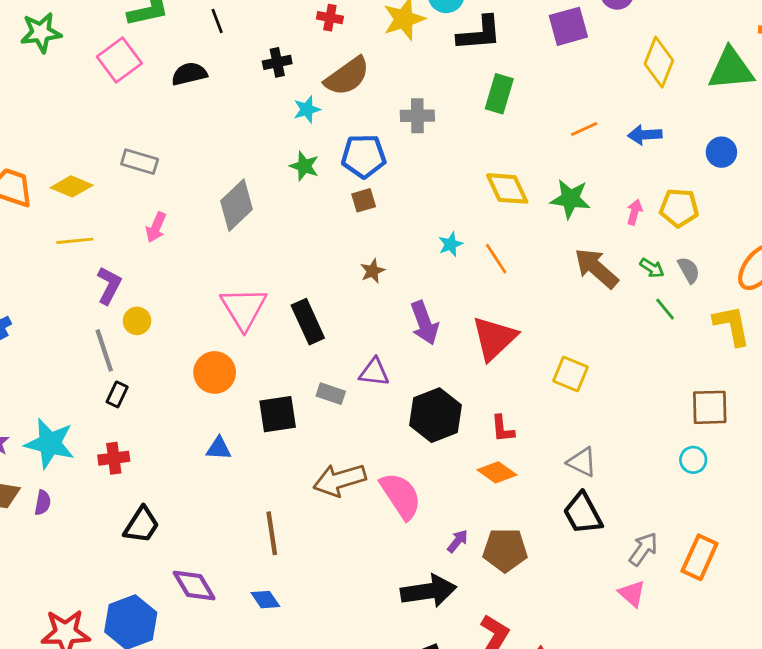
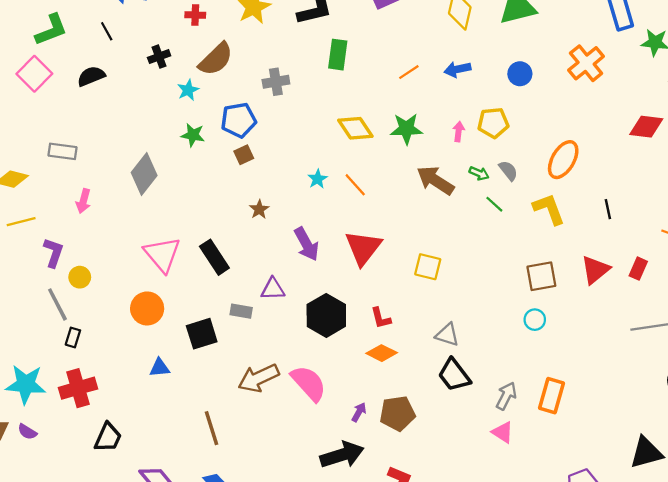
red cross: (114, 458) -> (78, 388), size x1.5
purple semicircle: (43, 503) -> (27, 432), turned 120

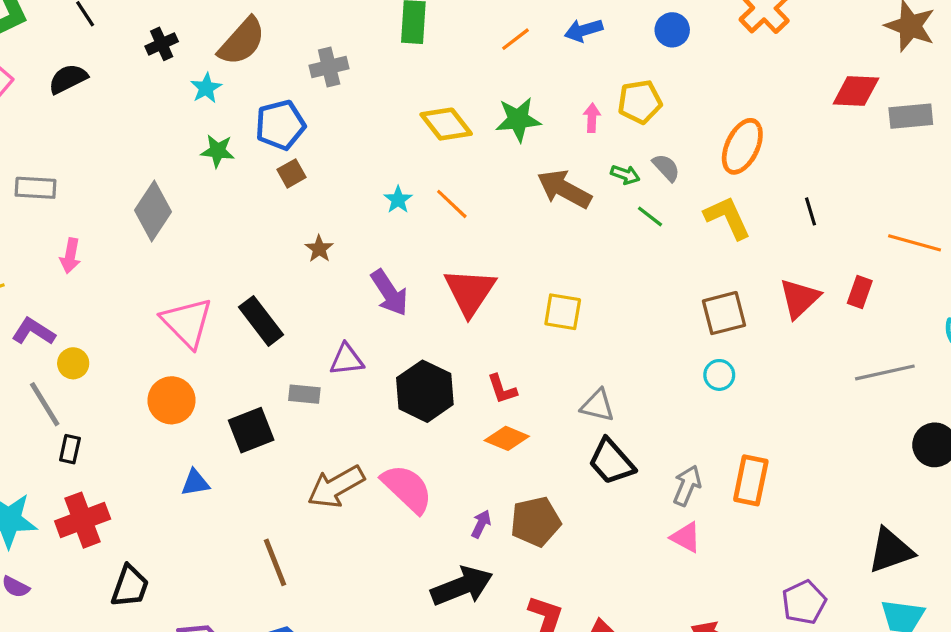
purple L-shape: (53, 253) -> (34, 331), turned -72

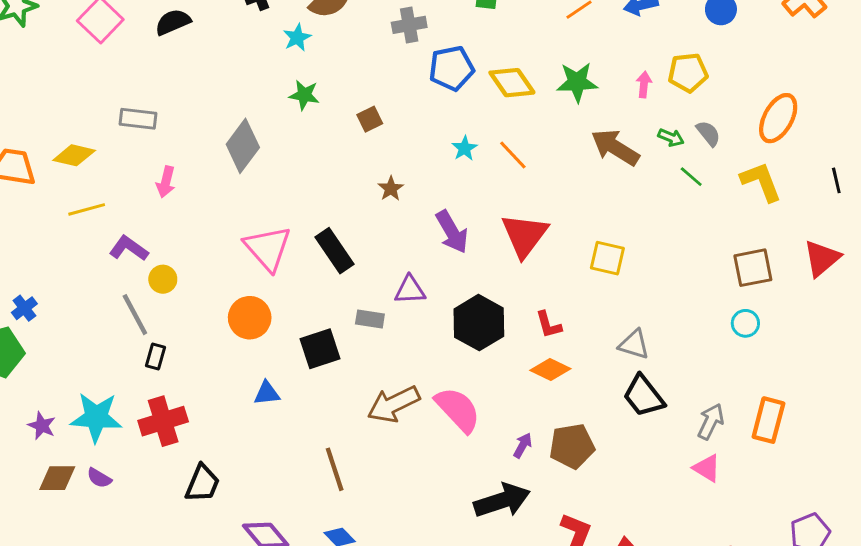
blue pentagon: (280, 125) -> (451, 68), moved

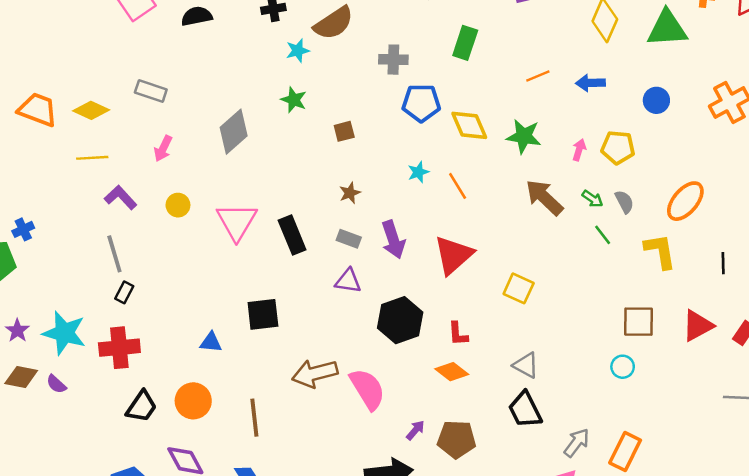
yellow circle: (163, 279) -> (178, 205), moved
orange circle: (250, 318) -> (193, 401), moved
gray rectangle: (370, 319) -> (349, 239), moved

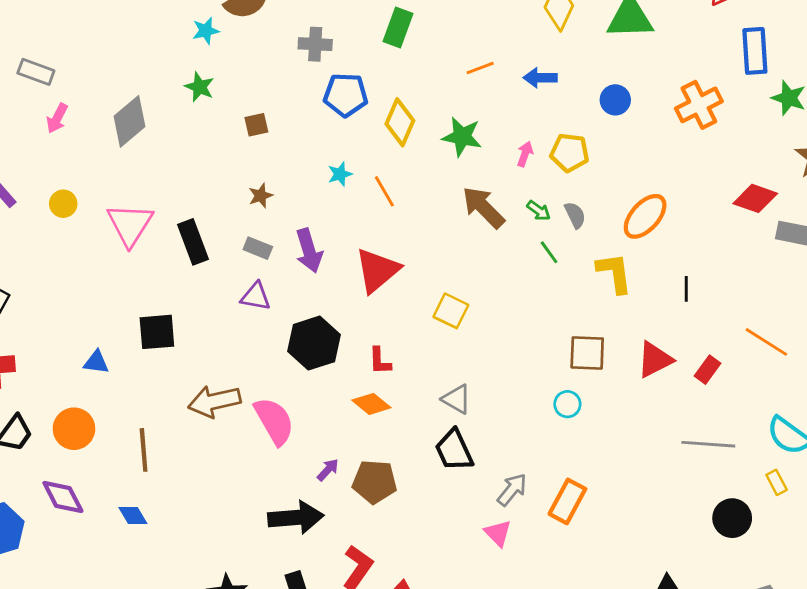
yellow diamond: (469, 125) -> (400, 122), turned 45
pink arrow: (163, 148) -> (57, 118), moved

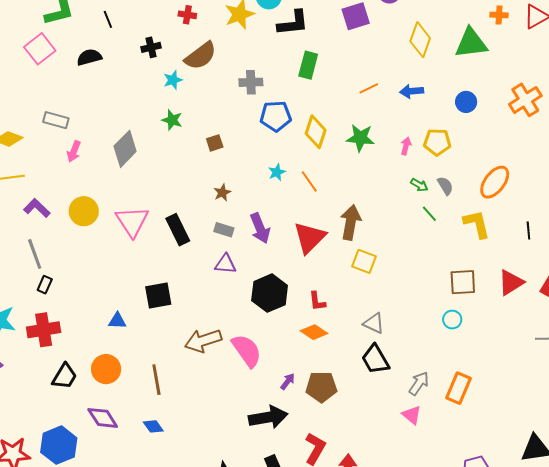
yellow circle: (63, 204) -> (84, 211), size x1.5
brown arrow: (483, 207) -> (351, 222), moved, turned 60

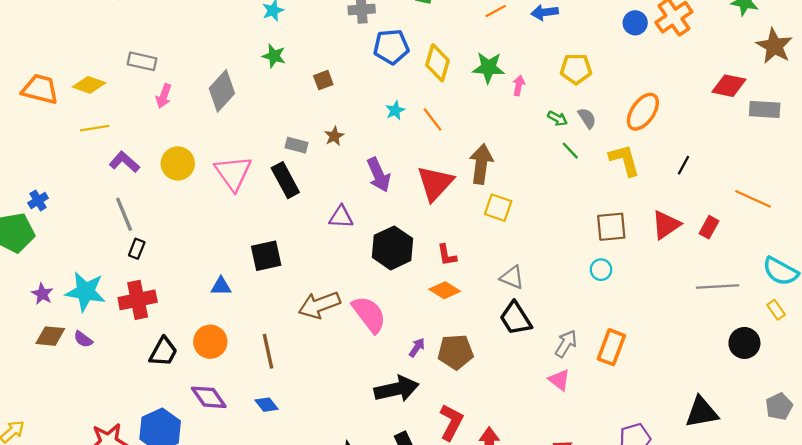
blue circle: (466, 102) -> (635, 23), moved
pink arrow: (406, 146) -> (519, 85), moved
gray rectangle: (224, 230) -> (296, 145), moved
black line: (528, 230) -> (683, 165), turned 36

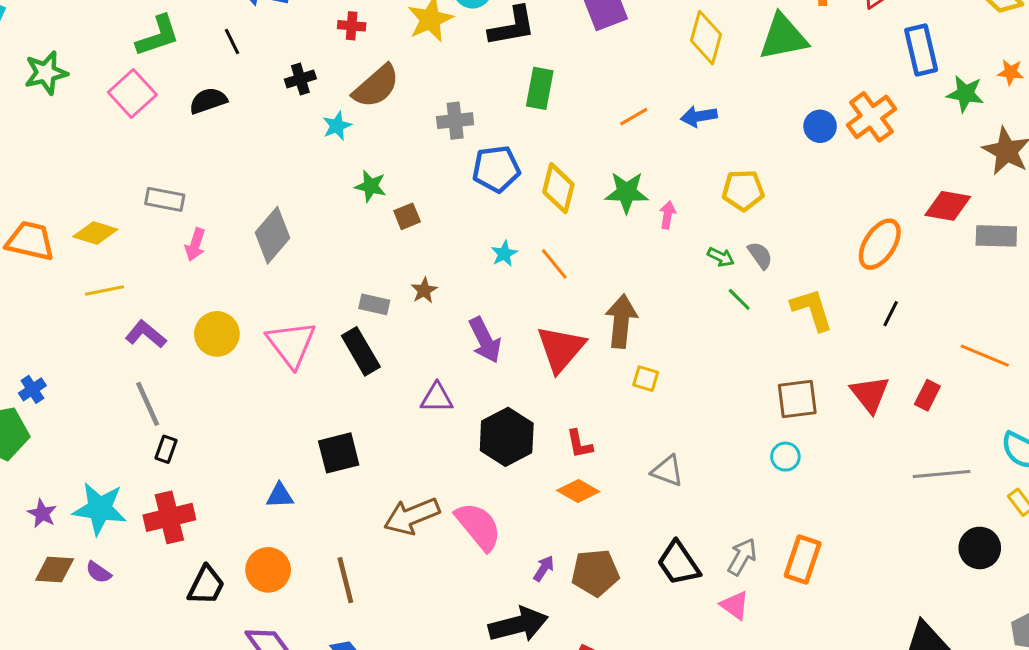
green star: (274, 56) -> (371, 186), moved
orange ellipse: (643, 112) -> (880, 244), moved
yellow square: (498, 208) -> (646, 379), size x0.7
red triangle: (666, 225) -> (870, 394), turned -32
black trapezoid: (516, 318) -> (678, 563), moved

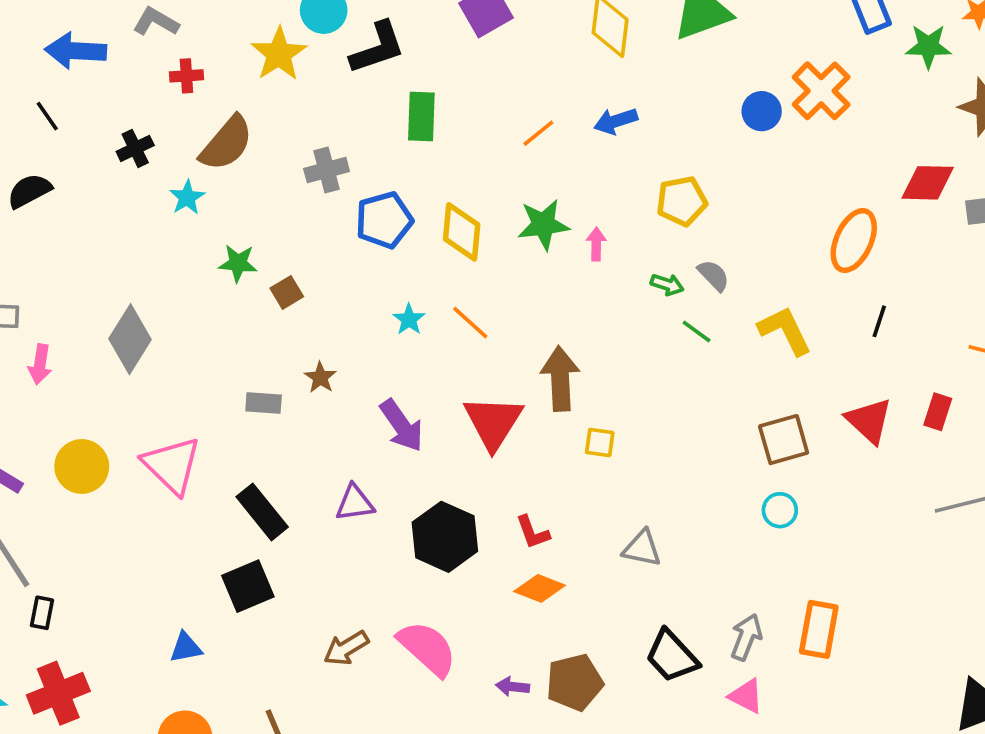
black rectangle: (361, 351) -> (262, 512), moved
brown arrow: (412, 516) -> (346, 648), size x0.7
purple arrow: (544, 568) -> (513, 687), turned -108

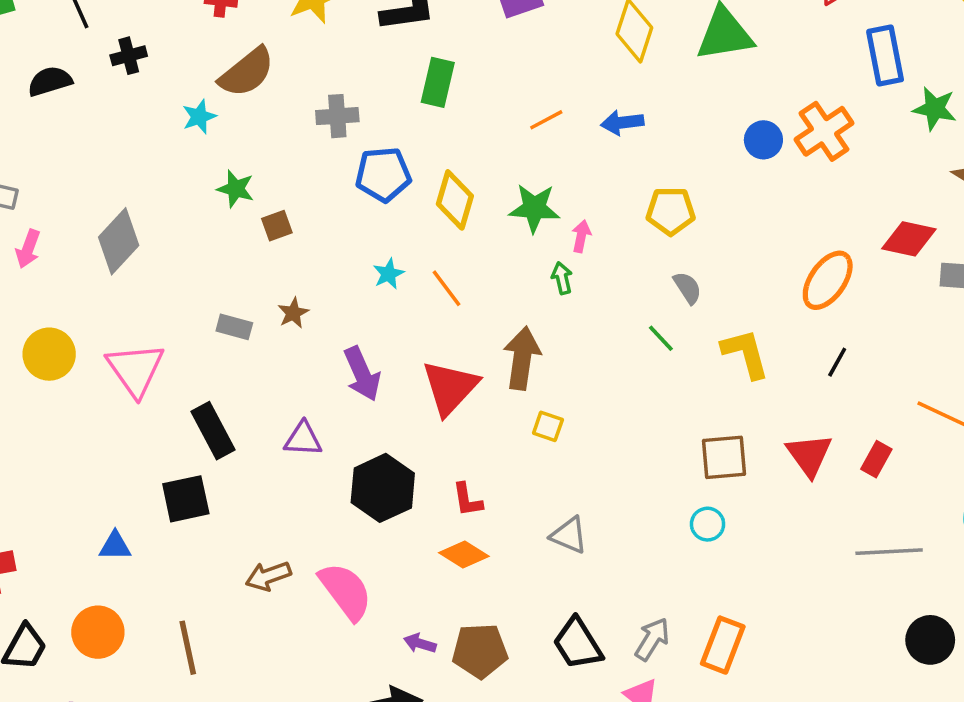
black cross: (135, 148) -> (129, 56), moved
green arrow: (667, 284) -> (562, 278), moved, turned -132

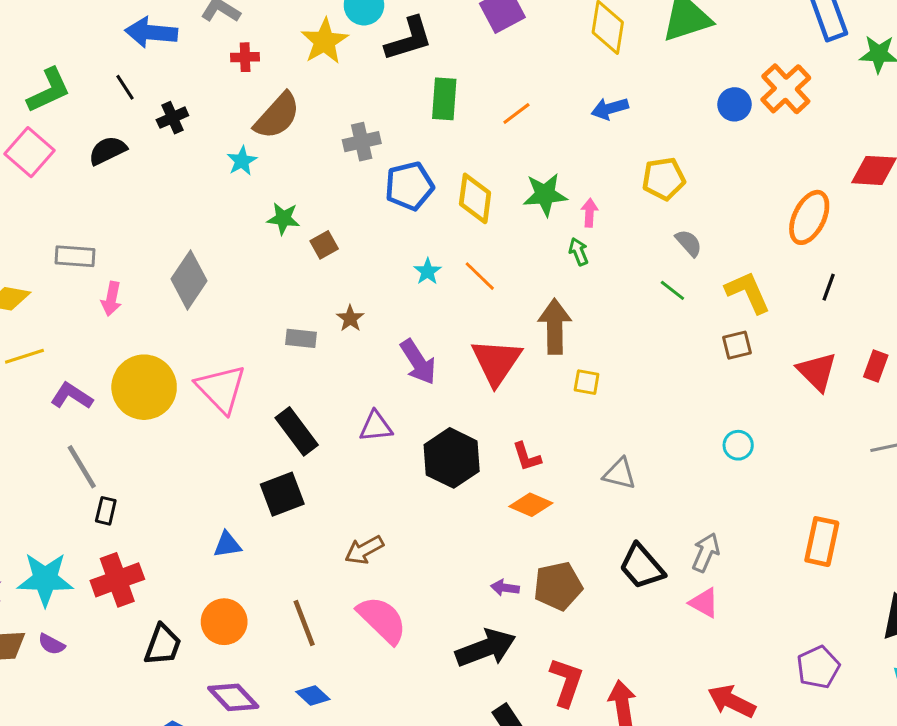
orange line: (546, 120) -> (516, 114), moved
yellow circle: (49, 354) -> (144, 387), size x1.4
brown square: (724, 457) -> (737, 345), moved, size x0.7
pink semicircle: (346, 591) -> (382, 620), moved
orange rectangle: (723, 645) -> (822, 542), moved

